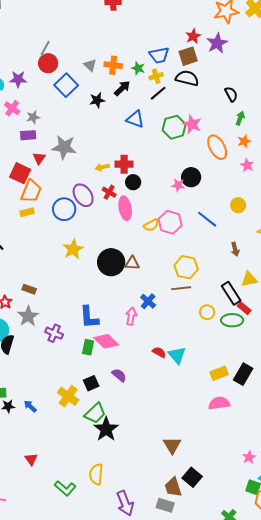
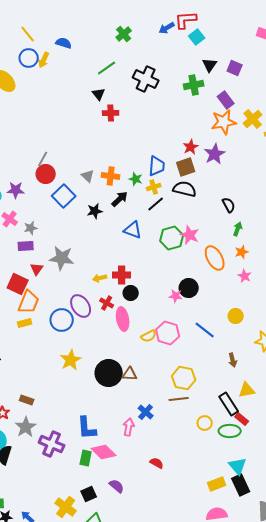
blue trapezoid: (159, 55) -> (157, 166), turned -75
purple cross: (54, 333) -> (52, 444), size x1.4
cyan triangle: (177, 355) -> (238, 466), moved
black rectangle: (243, 374) -> (241, 485), turned -55

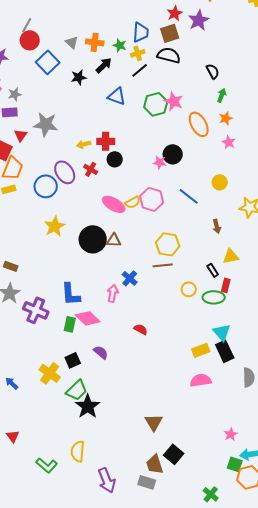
pink ellipse: (123, 319) -> (114, 204), moved, turned -50
black rectangle: (229, 404) -> (213, 270), size x0.6
red rectangle: (242, 419) -> (226, 285), turned 64

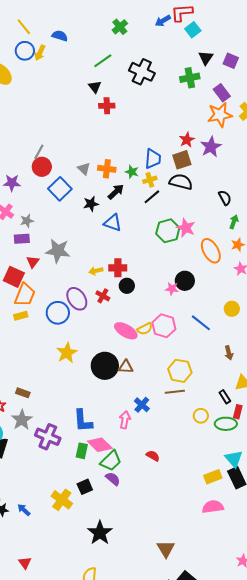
blue triangle: (117, 96) -> (113, 223), moved
green trapezoid: (77, 390) -> (111, 461), moved

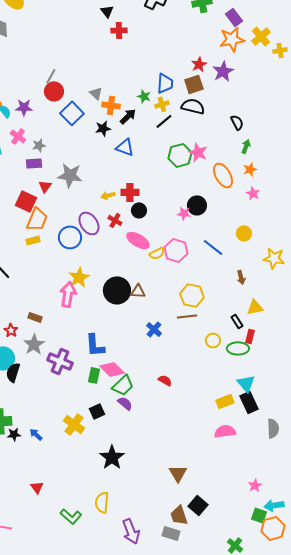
orange cross: (107, 169) -> (111, 105), moved
pink ellipse: (126, 331) -> (138, 240), moved
pink arrow: (125, 420) -> (68, 294), moved, size x1.4

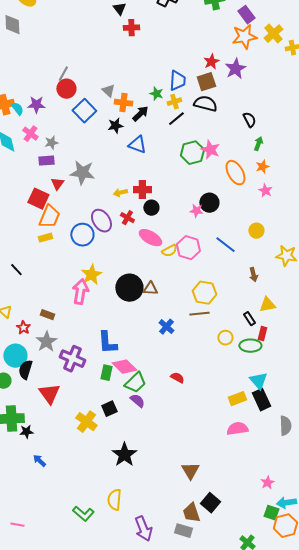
blue arrow: (36, 434) -> (39, 461), moved
red triangle: (37, 487) -> (49, 394), moved, size x1.6

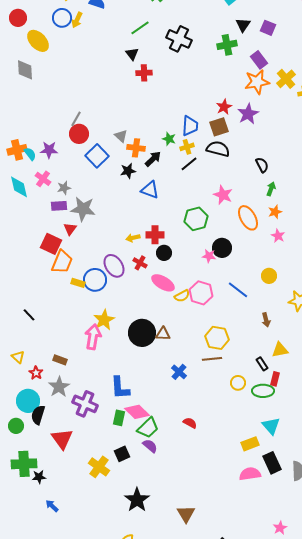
green hexagon: (192, 153) -> (196, 219), moved
gray star: (82, 173) -> (83, 209), moved
yellow rectangle: (45, 238) -> (78, 283), moved, turned 32
black rectangle: (261, 400) -> (272, 463), moved
brown triangle: (190, 471) -> (186, 514), moved

